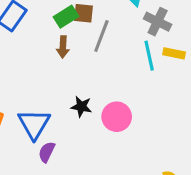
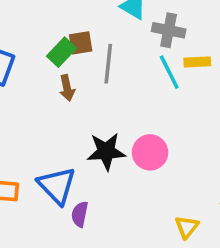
black star: (81, 107) -> (106, 151), size x1.5

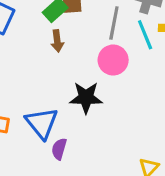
gray line: (108, 64) -> (114, 23), moved
pink circle: (150, 152) -> (113, 60), moved

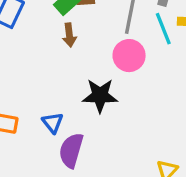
blue triangle: (42, 123) -> (53, 123), size x0.6
purple semicircle: (59, 149) -> (71, 150), size x1.5

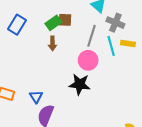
black star: (100, 96) -> (80, 84), moved

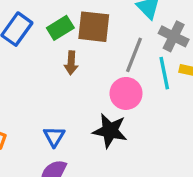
brown square: (65, 20) -> (94, 27), size x1.5
green rectangle: (53, 23) -> (60, 28), moved
blue triangle: (36, 97) -> (54, 137), moved

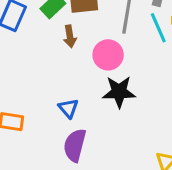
pink circle: (126, 93) -> (108, 55), moved

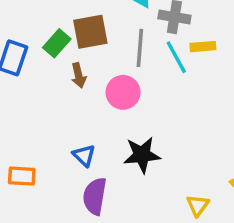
black star: (119, 92) -> (142, 155), moved

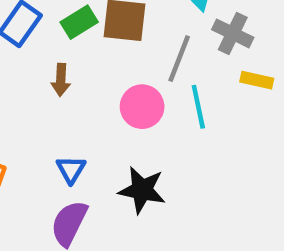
cyan line: (176, 57) -> (198, 107), moved
brown arrow: (79, 75) -> (61, 80), moved

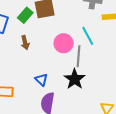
gray line: (179, 59) -> (78, 56), moved
black star: (142, 190) -> (75, 79), turned -30

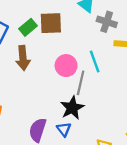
brown arrow: (25, 43) -> (23, 58), size x1.5
blue triangle: (41, 80) -> (64, 129), moved

